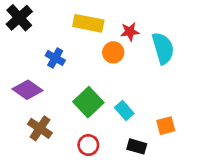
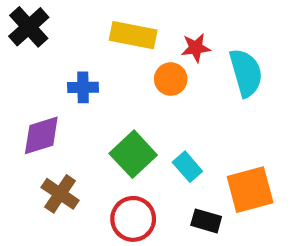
blue cross: (55, 58) -> (83, 87), turned -30
purple diamond: (27, 90) -> (41, 135), turned -52
orange square: (166, 126) -> (250, 190), size x1.6
red circle: (88, 145) -> (133, 219), size x1.4

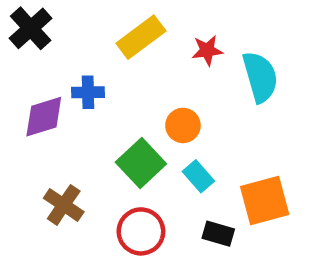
yellow rectangle: (133, 35) -> (141, 37), turned -48
orange circle: (171, 79) -> (183, 125), moved
purple diamond: (41, 135) -> (44, 117), moved

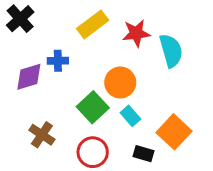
red star: (207, 50) -> (136, 33), size x1.4
orange circle: (183, 125) -> (120, 83), size x1.4
orange square: (265, 201) -> (174, 132), turned -32

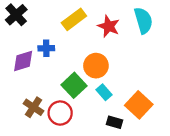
red star: (136, 33) -> (109, 26), turned 30
cyan semicircle: (171, 51) -> (143, 21), moved
red circle: (93, 152) -> (60, 113), moved

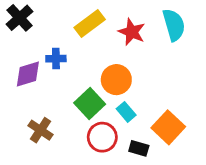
red circle: (60, 113) -> (102, 137), moved

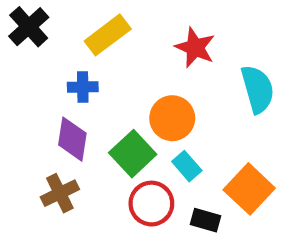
yellow rectangle: (90, 23) -> (108, 35), moved
cyan semicircle: (174, 25) -> (258, 89), moved
purple diamond: (28, 74) -> (72, 139), moved, turned -64
brown cross: (41, 130) -> (60, 193), turned 30

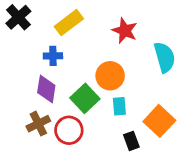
cyan rectangle: (187, 166) -> (119, 106), turned 36
red circle: (151, 204) -> (69, 130), moved
black rectangle: (206, 220) -> (131, 141), turned 54

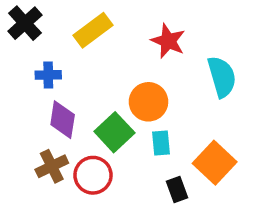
blue cross: (53, 56) -> (48, 75), moved

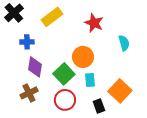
cyan semicircle: (222, 77) -> (124, 43), size x0.7
red circle: (93, 175) -> (65, 100), moved

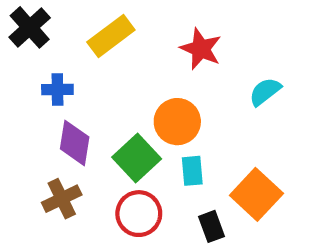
cyan semicircle: (124, 43) -> (265, 92), turned -112

